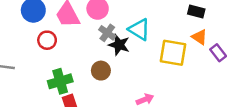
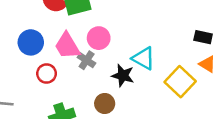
gray cross: (107, 33) -> (87, 60), moved
yellow square: (173, 53) -> (180, 82), turned 36

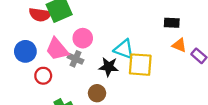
yellow square: (180, 82) -> (140, 65), moved, turned -30

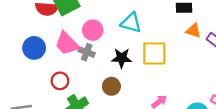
cyan triangle: (124, 49) -> (131, 23), moved
red circle: (43, 76) -> (60, 81), moved

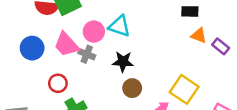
cyan triangle: (131, 23) -> (119, 26), moved
yellow square: (154, 54) -> (184, 89), moved, turned 32
brown circle: (111, 86) -> (132, 88), moved

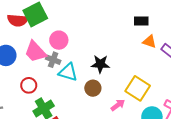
cyan triangle: (119, 26) -> (68, 72), moved
black star: (123, 62) -> (100, 64), moved

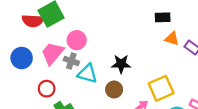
pink trapezoid: (35, 52) -> (52, 53), turned 85
yellow square: (138, 88) -> (161, 88), turned 35

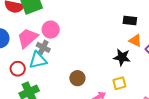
black star: (121, 64) -> (122, 57), moved
cyan triangle: (87, 74) -> (38, 60), moved, turned -36
yellow square: (161, 88) -> (119, 83), size x0.6

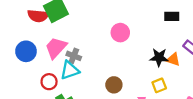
black rectangle: (130, 20) -> (172, 16), moved
pink circle: (51, 30) -> (120, 33), moved
orange triangle: (135, 41) -> (173, 59), moved

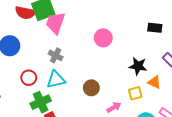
pink trapezoid: (56, 48) -> (55, 23), moved, turned -30
orange triangle: (173, 59) -> (154, 82), moved
cyan triangle: (70, 70) -> (56, 80), moved

